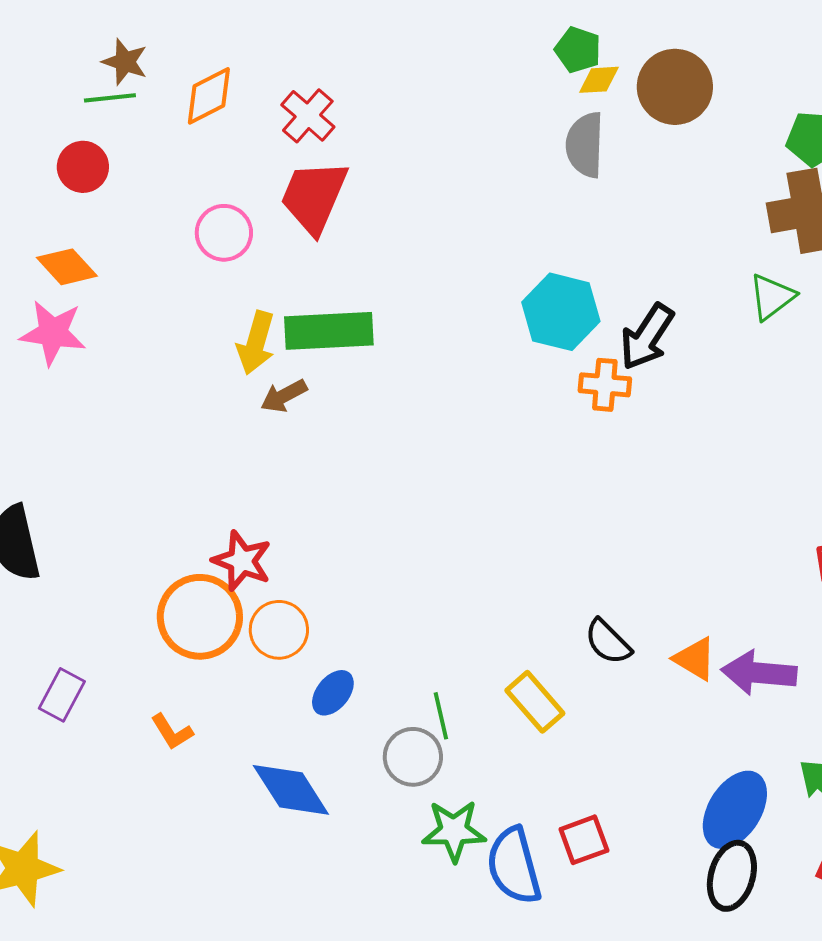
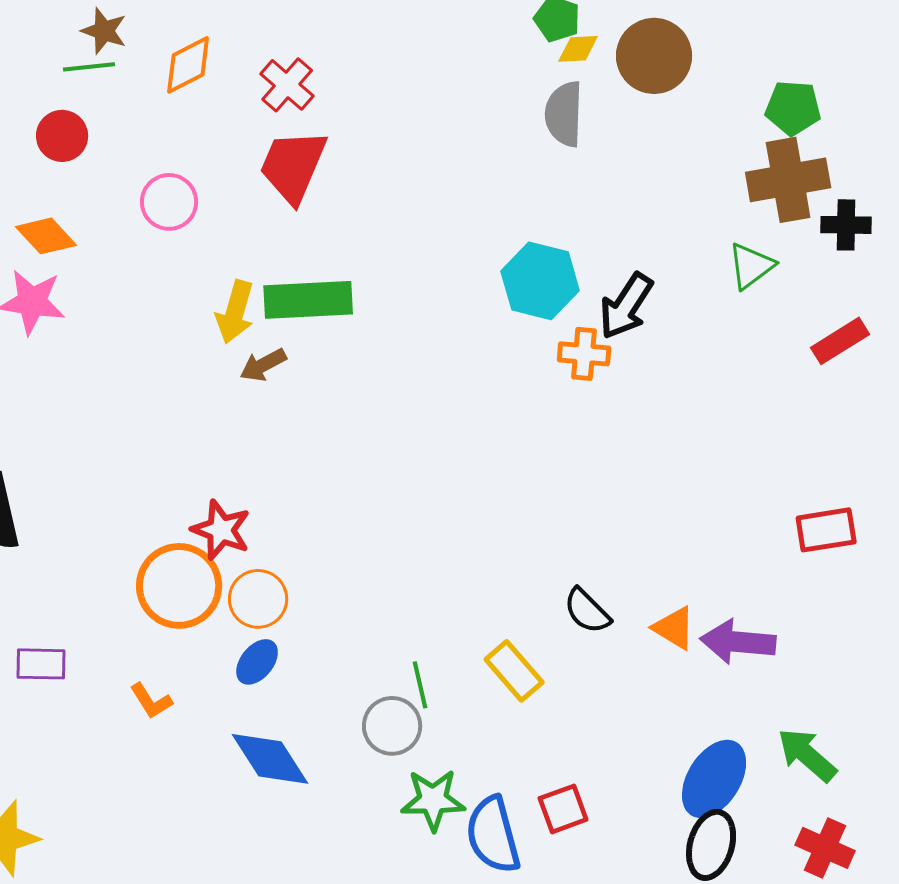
pink circle: (224, 233) -> (169, 202), moved
blue ellipse: (333, 693) -> (257, 662), moved
purple rectangle: (62, 695) -> (41, 664), turned 63

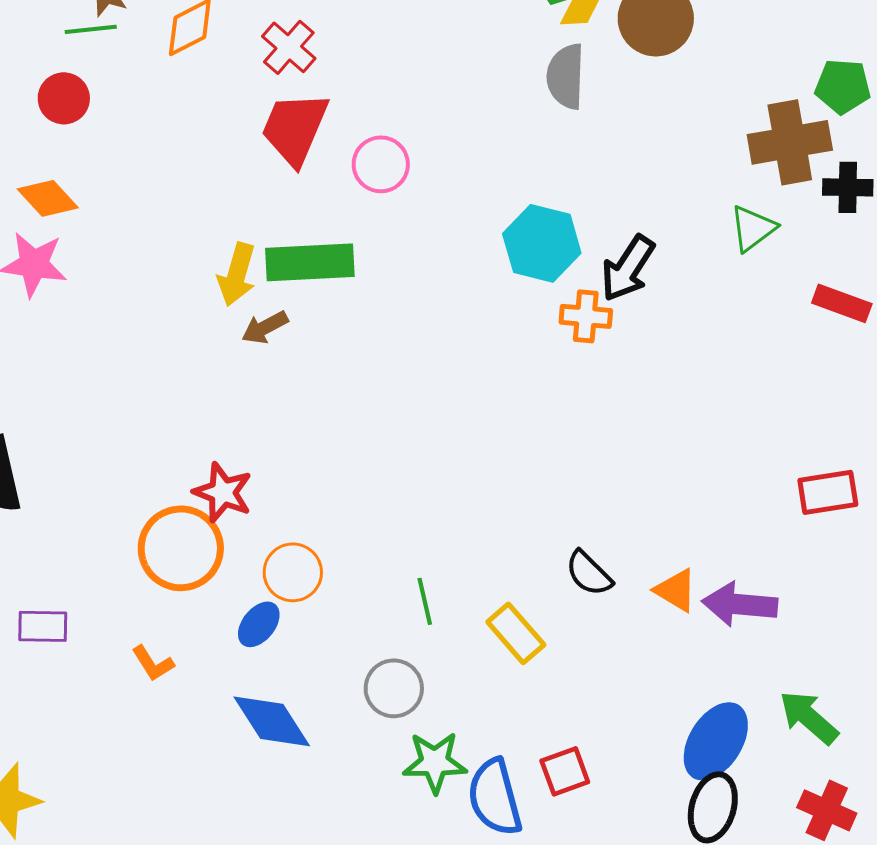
green pentagon: (793, 108) -> (843, 86), moved
pink circle: (169, 202) -> (381, 164), moved
red rectangle: (840, 341) -> (842, 303), turned 52
orange circle: (258, 599) -> (293, 572), moved
green line: (420, 685) -> (425, 601), moved

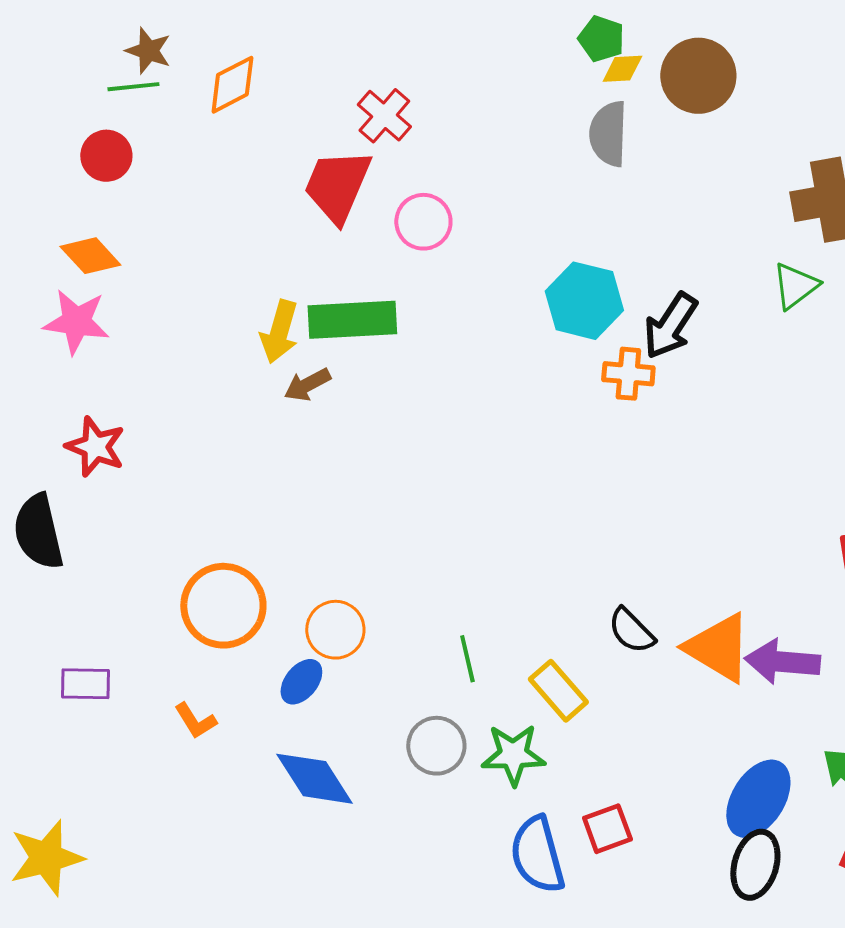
red cross: (289, 47) -> (384, 116), moved
red star: (223, 492) -> (95, 447), moved
orange triangle: (676, 590) -> (718, 648), size x1.6
green star: (435, 762) -> (513, 755), moved

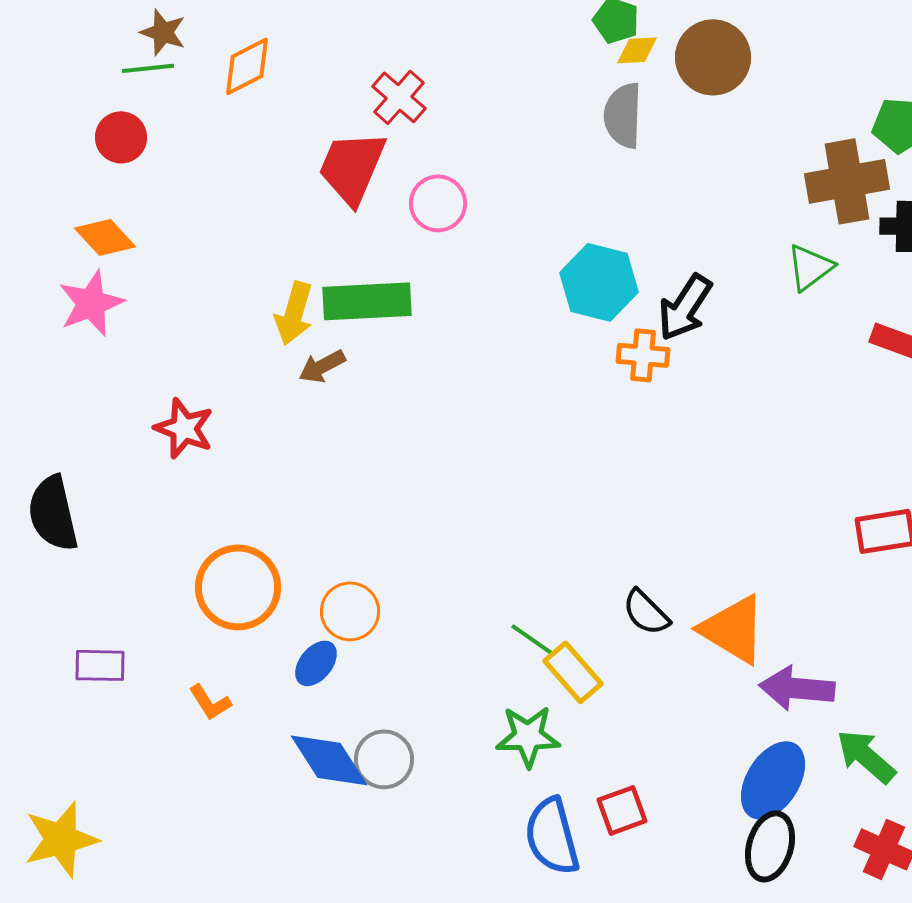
pink star: (76, 322) -> (91, 303), turned -30
red star: (95, 447) -> (184, 428), moved
green line: (467, 659) -> (532, 639), moved, turned -42
purple arrow: (782, 662) -> (797, 688), moved
gray circle: (436, 746) -> (384, 759), moved

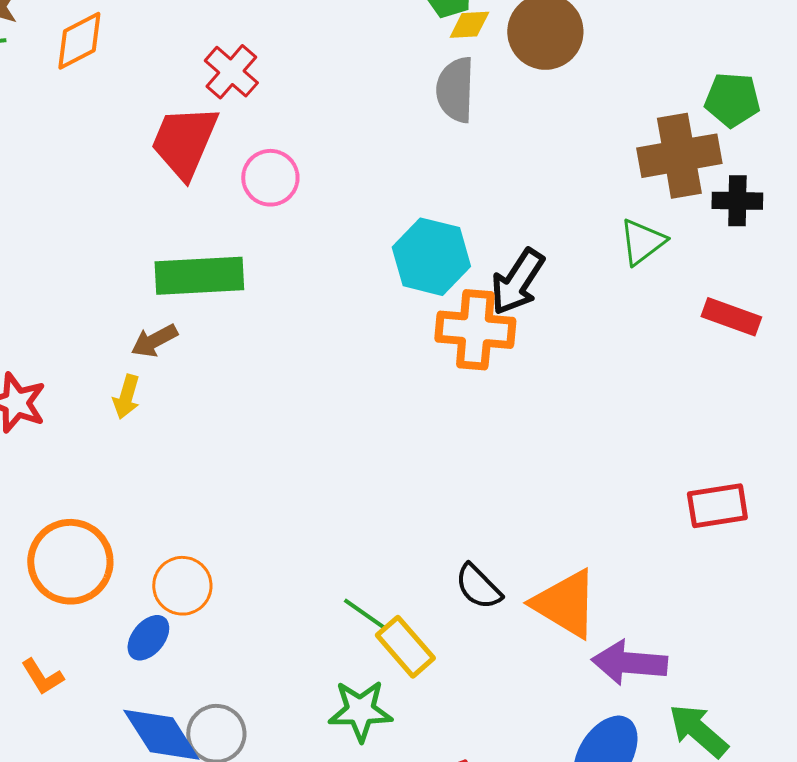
yellow arrow: (294, 313) -> (126, 397), moved, size x0.7
orange cross: (643, 355) -> (475, 330), size x1.5

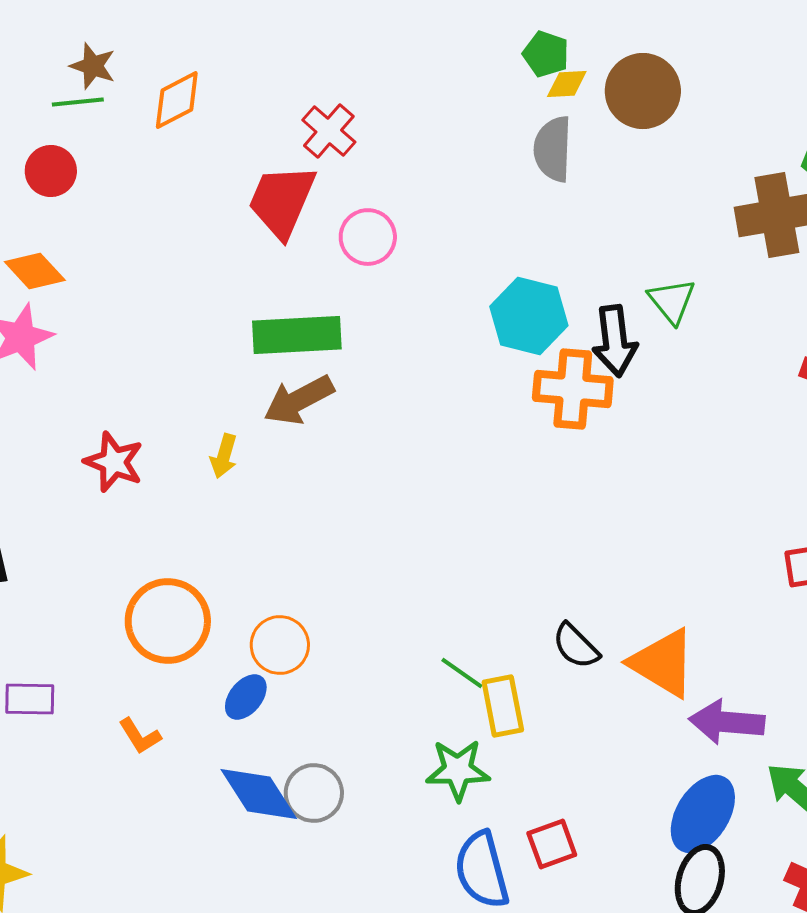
green triangle: (642, 242) -> (672, 301), moved, turned -32
black arrow: (517, 282) -> (615, 341), turned -40
brown arrow: (154, 341) -> (299, 400), moved, size x1.5
yellow rectangle: (405, 647) -> (503, 706), turned 30

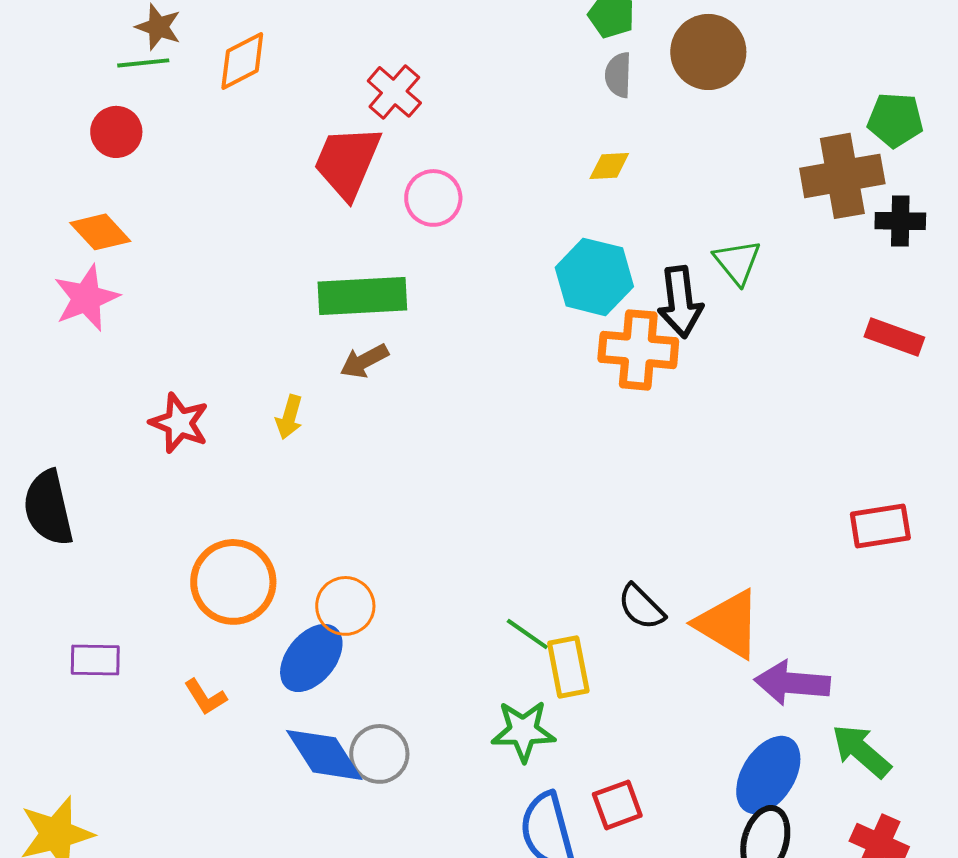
yellow diamond: (567, 84) -> (609, 166), moved
gray semicircle: (553, 149) -> (618, 75), moved, size x0.7
brown arrow: (299, 400) -> (364, 361), size x0.7
blue ellipse: (246, 697) -> (311, 658), size x1.5

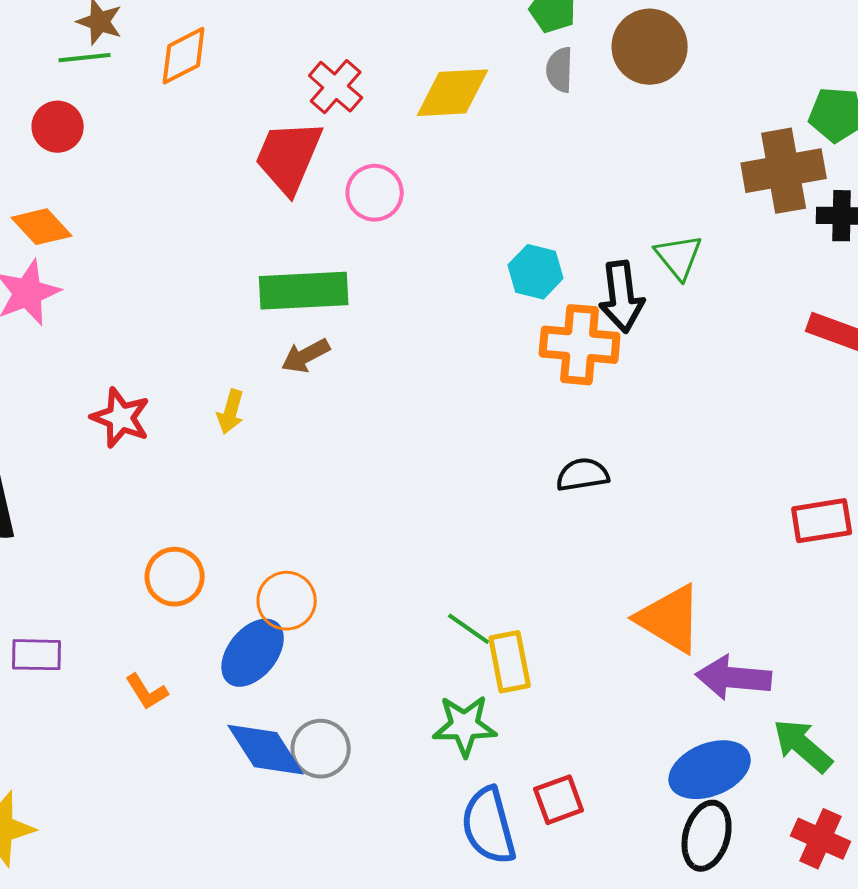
yellow diamond: (609, 166) -> (453, 93), moved, size x1.8
cyan hexagon: (594, 277) -> (536, 272), size x0.7
orange circle: (233, 582) -> (175, 577), size x0.7
black semicircle: (641, 607) -> (583, 475), moved, turned 126
blue ellipse: (768, 775) -> (710, 770), turned 36

